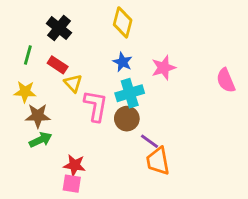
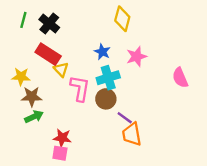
yellow diamond: (123, 22) -> (122, 19), moved
green line: (28, 55) -> (23, 20), moved
red rectangle: (58, 65) -> (48, 54), size x1.5
pink semicircle: (226, 80) -> (180, 78), moved

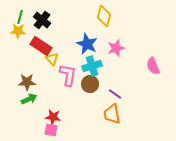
blue star: (102, 52) -> (87, 44), size x1.5
yellow star: (21, 77) -> (18, 31), moved
purple line: (125, 118) -> (115, 94), moved

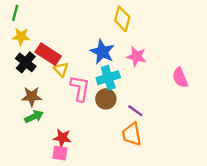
green line: (20, 17) -> (15, 13), moved
black cross: (42, 20) -> (26, 62), moved
pink star: (116, 48) -> (136, 56), turned 30

